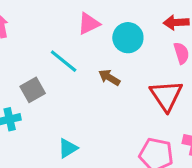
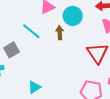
brown arrow: (109, 77) -> (60, 33), moved, turned 56

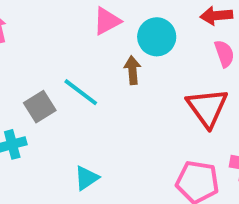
cyan line: (31, 31) -> (81, 92), moved

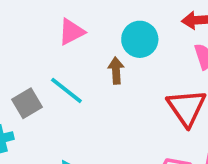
pink triangle: (107, 21) -> (71, 32), moved

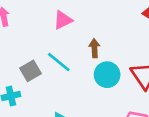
cyan circle: (140, 39) -> (107, 75), moved

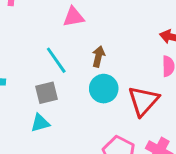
gray square: (30, 71) -> (46, 93), moved

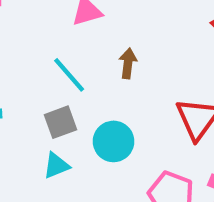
cyan circle: (104, 89) -> (114, 141), moved

